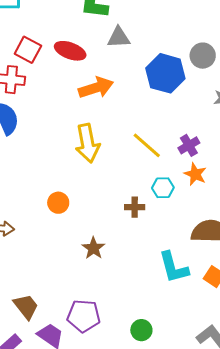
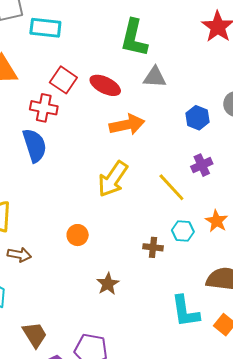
blue hexagon: (165, 73) -> (197, 118), size x0.6
yellow arrow: (88, 143) -> (113, 179), turned 39
purple cross: (189, 145) -> (202, 165), moved

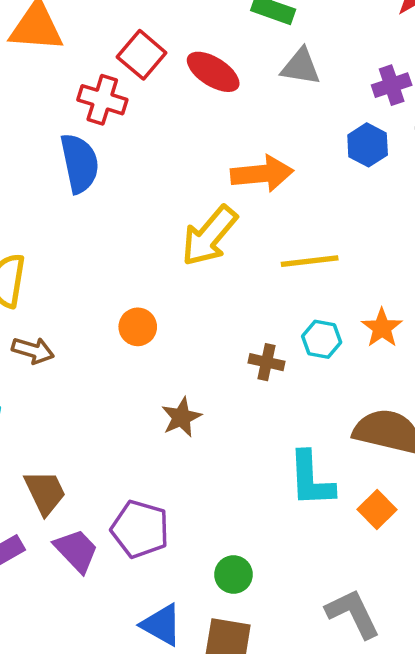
orange arrow: (127, 125) -> (262, 174), moved
purple cross: (202, 165) -> (392, 85), moved
yellow line: (171, 187) -> (310, 261), turned -60

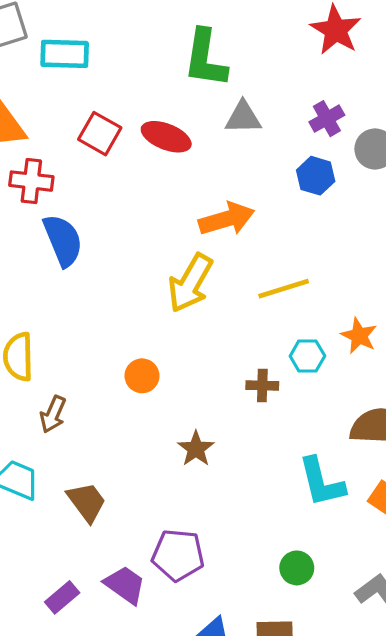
red cross: (102, 100) -> (31, 181), moved
brown arrow: (33, 350) -> (53, 414), turned 108
brown trapezoid: (45, 492) -> (87, 502), moved
green circle: (234, 575) -> (297, 568), moved

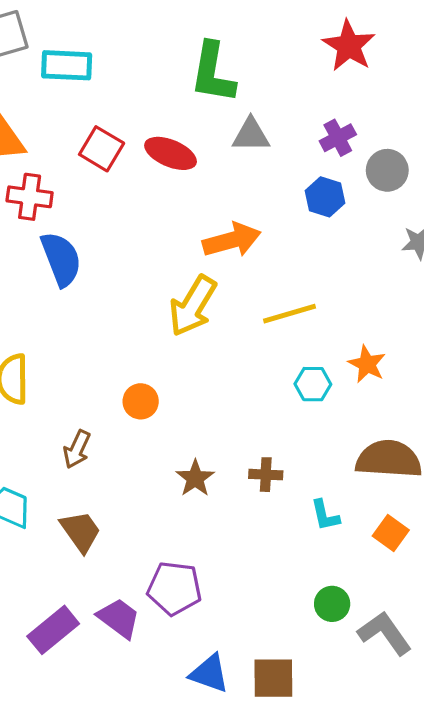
brown cross: (262, 386) -> (266, 475), moved
brown arrow: (53, 414) -> (77, 449), moved
cyan L-shape: (322, 482) -> (325, 515), size x0.6
green circle: (297, 568) -> (332, 604), moved
purple rectangle: (62, 597) -> (53, 630), size x1.4

